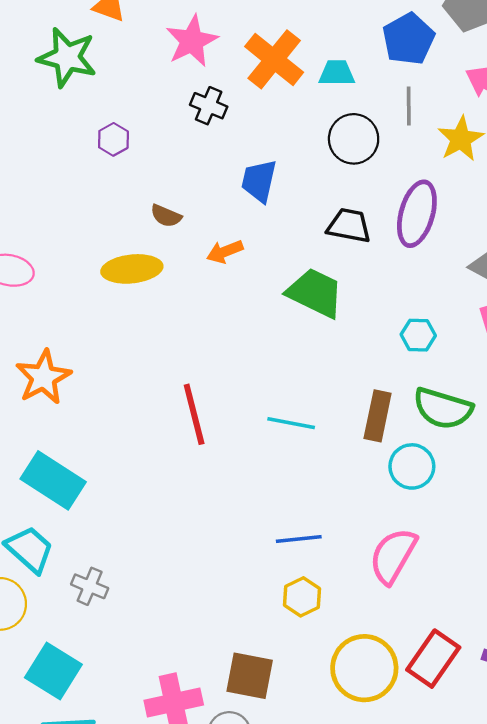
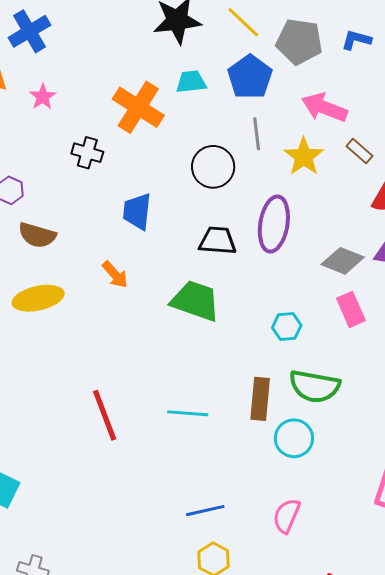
pink star: (192, 41) -> (43, 97), moved, size x0.6
cyan trapezoid: (337, 73) -> (191, 82), moved
brown semicircle: (166, 216) -> (37, 235), moved, size x1.4
orange arrow: (225, 252) -> (115, 275), turned -104
pink semicircle: (393, 556) -> (287, 516), size x0.7

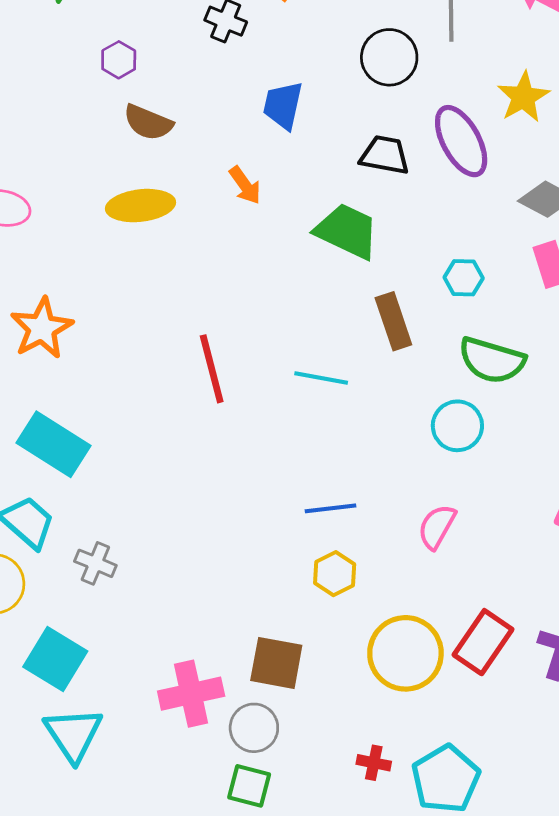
yellow star: (304, 157) -> (523, 97), moved
purple ellipse: (274, 224) -> (461, 141), turned -44
brown rectangle: (260, 399) -> (393, 321), moved, turned -30

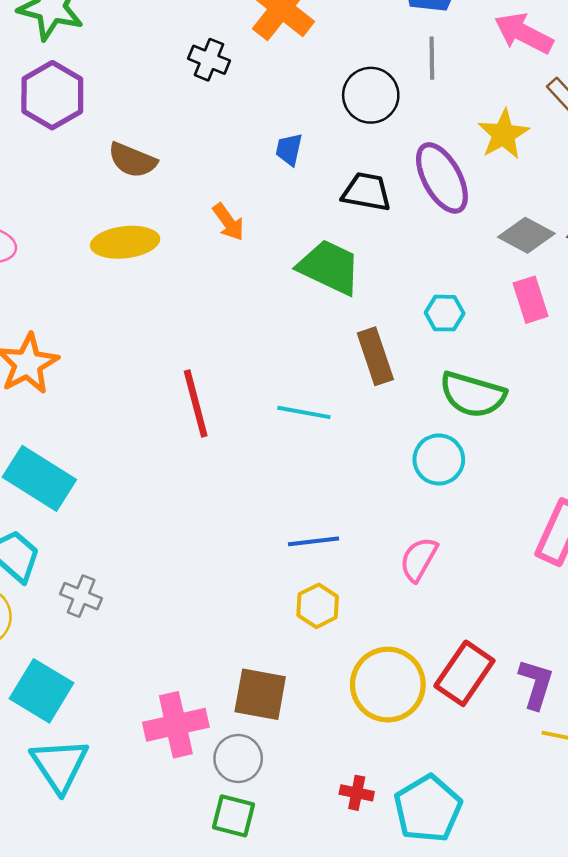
purple hexagon: (119, 60) -> (52, 95), moved, size x1.8
blue trapezoid: (283, 105) -> (289, 149), moved, size x0.7

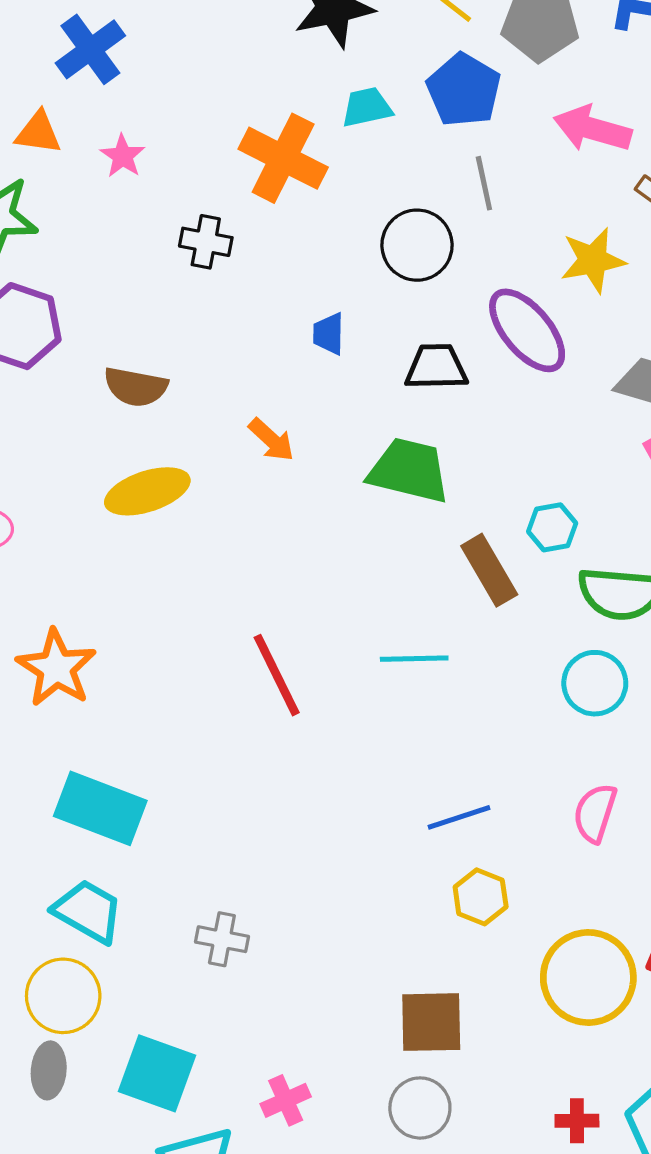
yellow star: (503, 134) -> (593, 260), turned 30
cyan hexagon: (445, 313) -> (552, 527), moved
gray cross: (81, 596) -> (222, 939), moved
pink cross: (176, 725) -> (286, 1100), moved, size x0.6

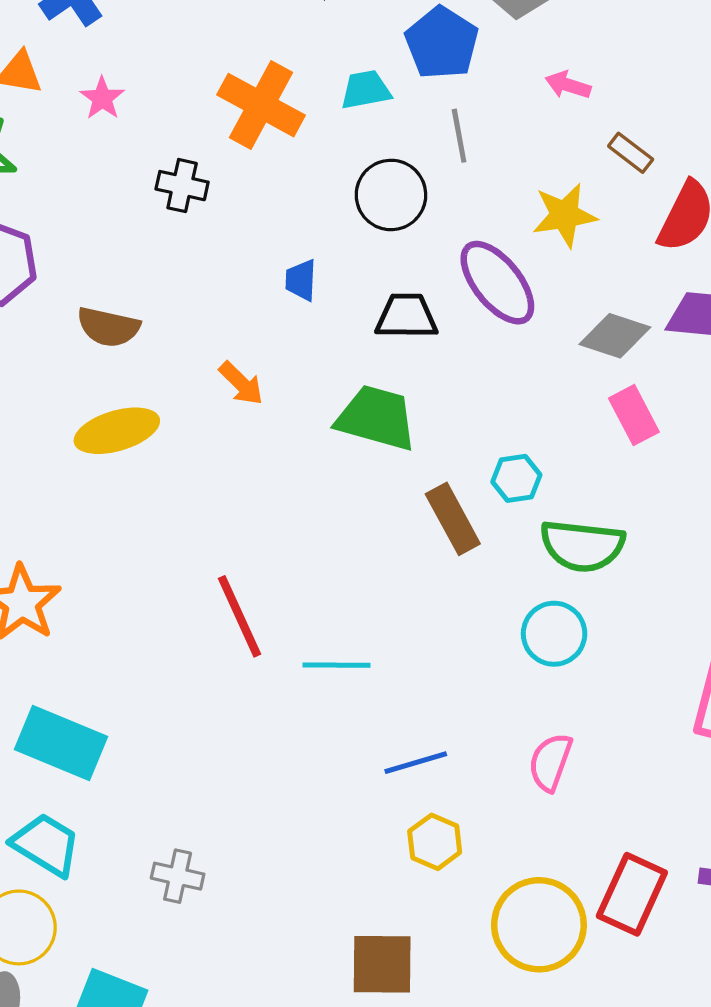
cyan trapezoid: (367, 107) -> (366, 90), moved
pink arrow: (592, 129) -> (568, 85), size x0.6
cyan line: (414, 659) -> (336, 665), moved

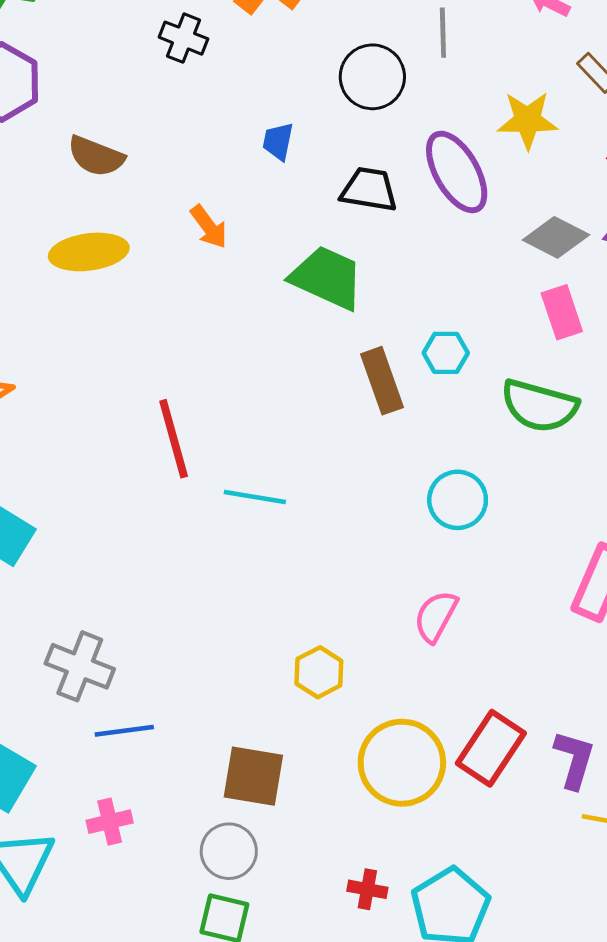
green semicircle: (582, 546) -> (539, 406), moved
blue line: (416, 763) -> (124, 731), moved
gray cross: (178, 876) -> (80, 666), size x1.4

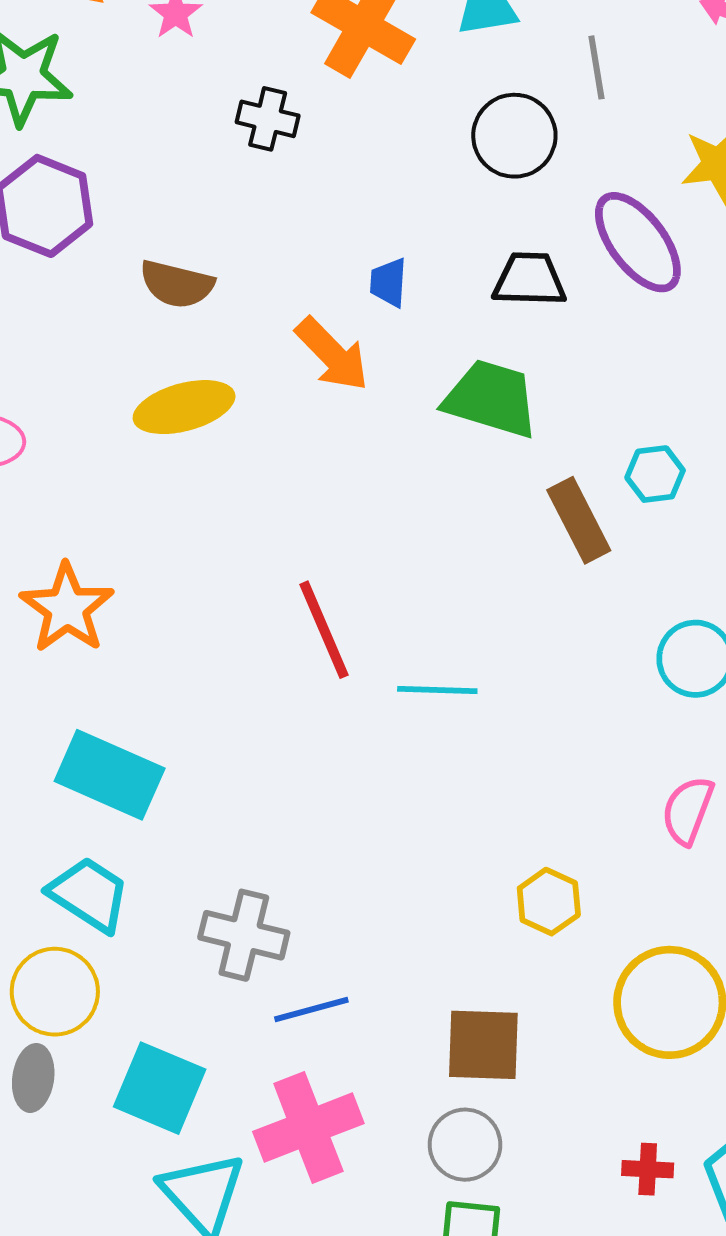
blue trapezoid: (278, 141) -> (388, 283), moved
orange arrow: (209, 227) -> (332, 354), size x1.4
pink cross: (110, 822) -> (308, 1127), size x1.8

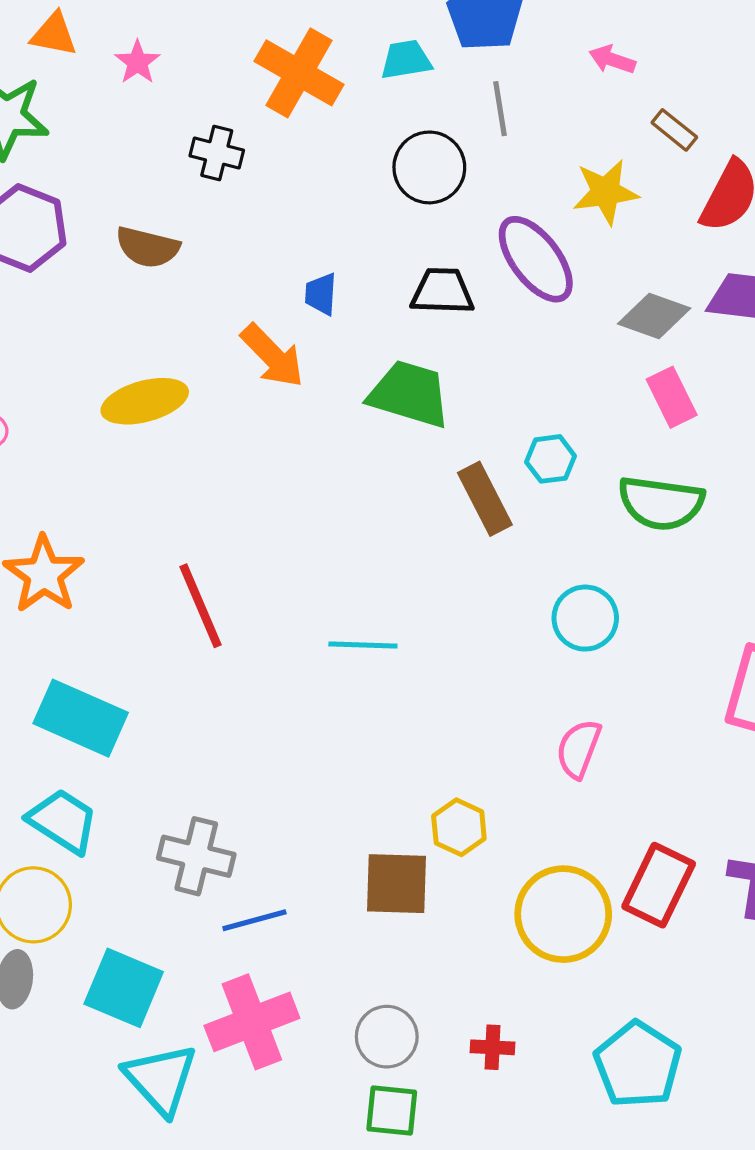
brown semicircle: (177, 284) -> (148, 247), moved
red line: (324, 630) -> (200, 606), moved
brown square: (483, 1045) -> (396, 884), moved
red cross: (648, 1169) -> (492, 1047), moved

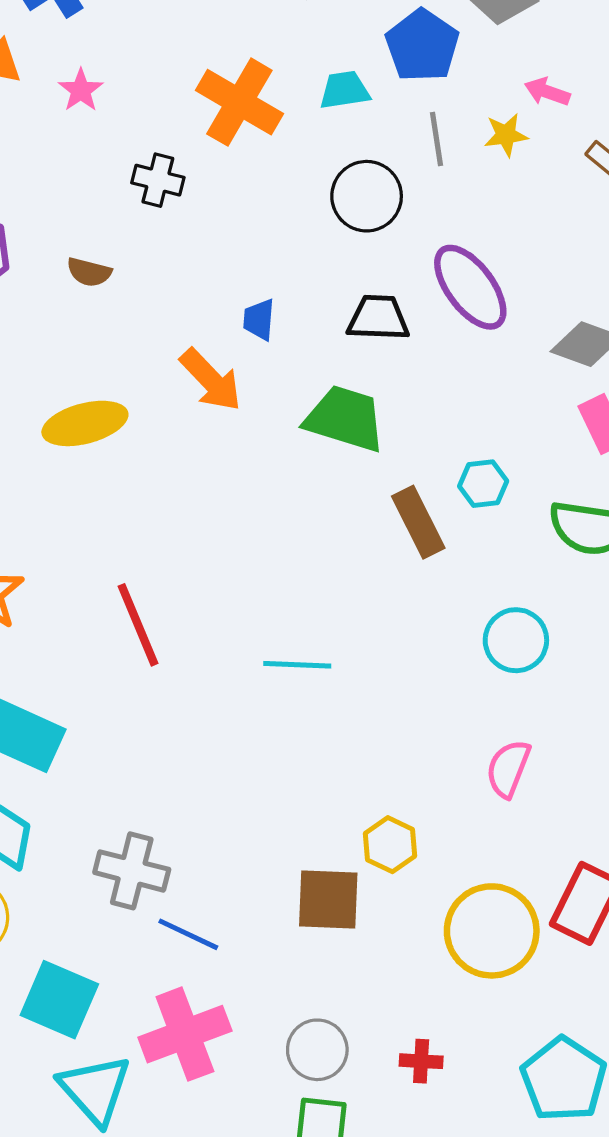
yellow star: (606, 192) -> (506, 135), moved, size x0.7
brown semicircle: (148, 247) -> (89, 272), size x0.7
blue line: (254, 920) -> (188, 934), turned 40

